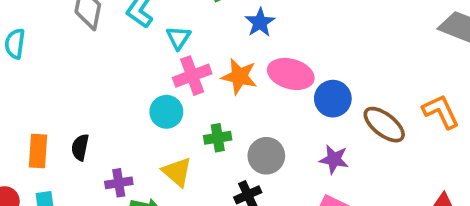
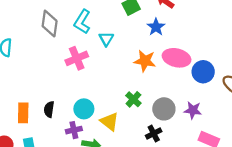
pink cross: (192, 76) -> (77, 58), moved
cyan circle: (166, 112) -> (84, 109), moved
green cross: (218, 138) -> (133, 99), turned -35
purple star: (334, 159) -> (193, 110), moved

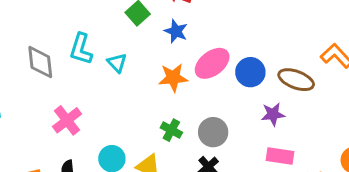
pink cross: (77, 58) -> (67, 120), moved
pink ellipse: (177, 58) -> (212, 63), turned -36
purple star: (193, 110) -> (273, 114), moved

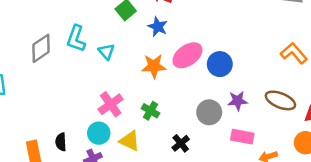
gray diamond: (40, 62) -> (41, 48), turned 60
brown ellipse: (296, 80) -> (280, 100), moved
pink cross: (67, 120) -> (111, 104), moved
gray circle: (213, 132) -> (209, 112), moved

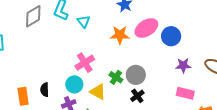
green cross: (150, 111) -> (116, 77), moved
gray circle: (209, 112) -> (136, 75), moved

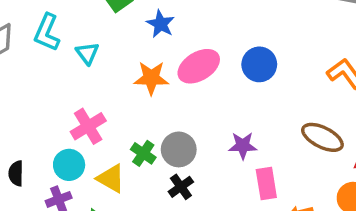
blue circle: (171, 36) -> (259, 64), moved
purple star: (183, 65) -> (243, 146), moved
pink rectangle: (185, 93) -> (266, 183), turned 66

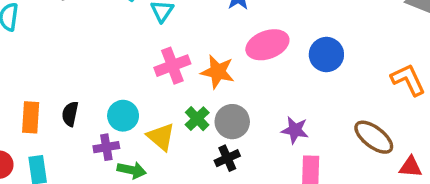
orange star: (151, 78) -> (218, 72), moved
pink cross: (88, 126) -> (172, 66), moved

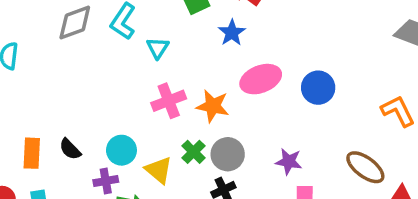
black semicircle: (70, 114) -> (70, 149), turned -55

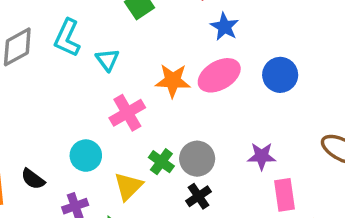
blue star: (232, 33) -> (225, 27), moved
orange star: (213, 106) -> (173, 81), moved
cyan circle: (121, 150) -> (86, 156), moved
yellow triangle: (159, 170) -> (128, 186), turned 44

